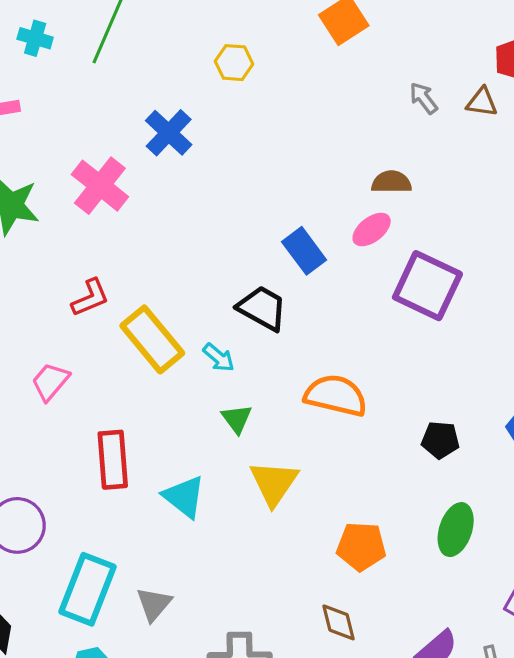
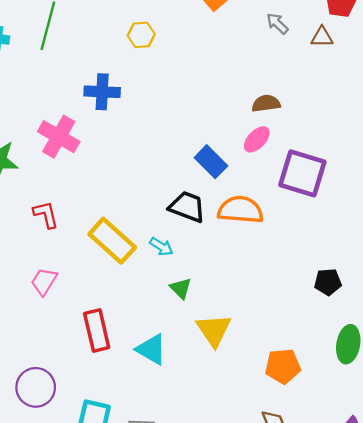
gray arrow: (424, 98) -> (277, 23), moved
blue cross: (169, 133) -> (102, 92), turned -32
red L-shape: (90, 298) -> (46, 215), moved, turned -72
orange semicircle: (336, 395) -> (240, 210), moved

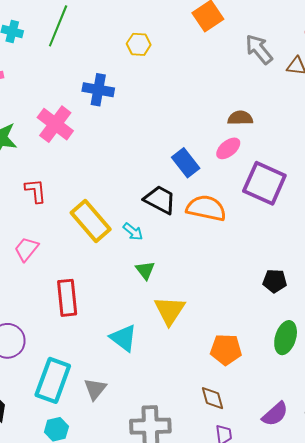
gray arrow: (277, 23) -> (259, 49), size x1.5
cyan triangle: (151, 349) -> (123, 338), moved

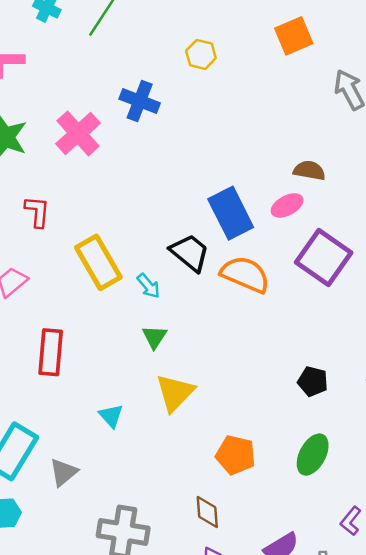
blue rectangle: (186, 163) -> (231, 213), size x1.4
cyan triangle: (123, 338) -> (111, 416), size x0.7

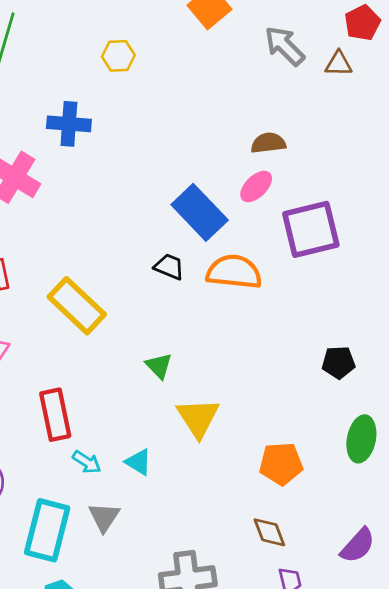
black trapezoid: (190, 253) -> (169, 267), size x0.7
purple square: (324, 257) -> (311, 229), turned -32
cyan arrow: (149, 286) -> (87, 462), moved
gray triangle: (63, 472) -> (104, 517), moved

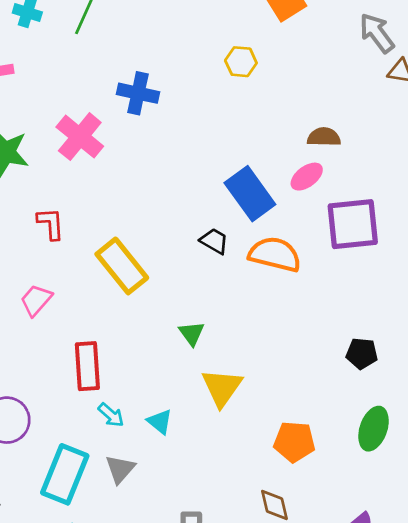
gray arrow: (285, 46) -> (377, 33), moved
yellow hexagon: (118, 56) -> (241, 62), moved

